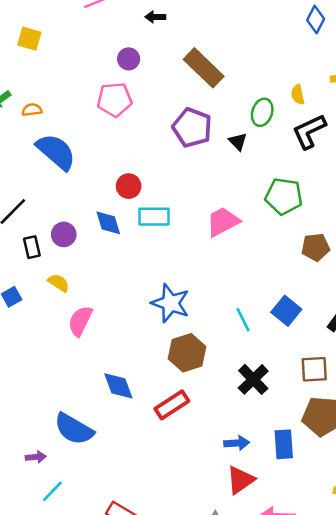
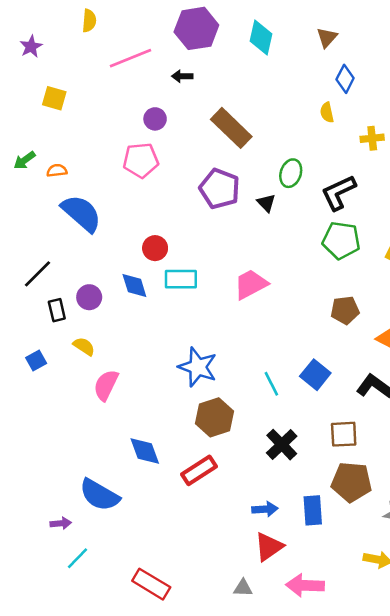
yellow semicircle: (298, 95) -> (327, 112), moved
green pentagon: (284, 196) -> (341, 240), moved

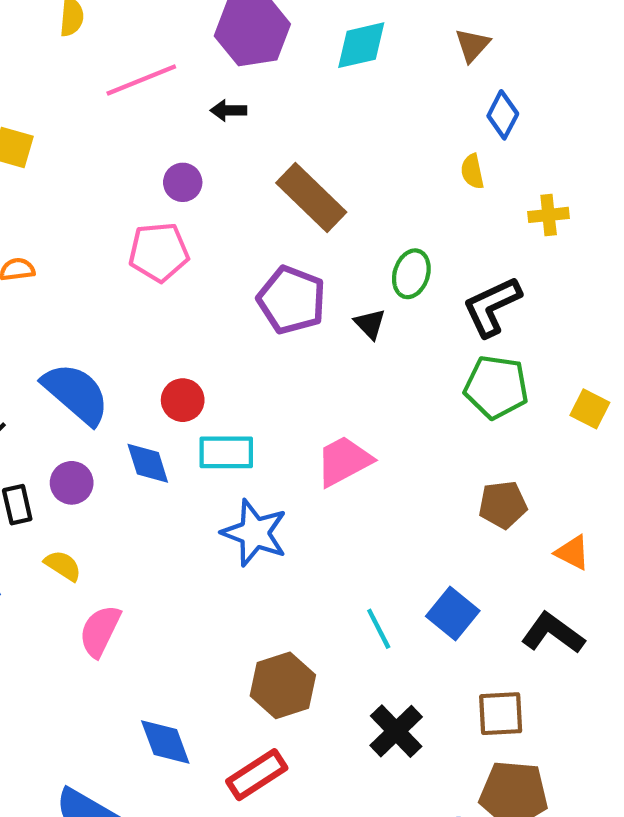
cyan diamond: (261, 37) -> (361, 45), turned 64
blue semicircle: (81, 213) -> (76, 394), moved
blue star: (198, 367) -> (255, 533), moved

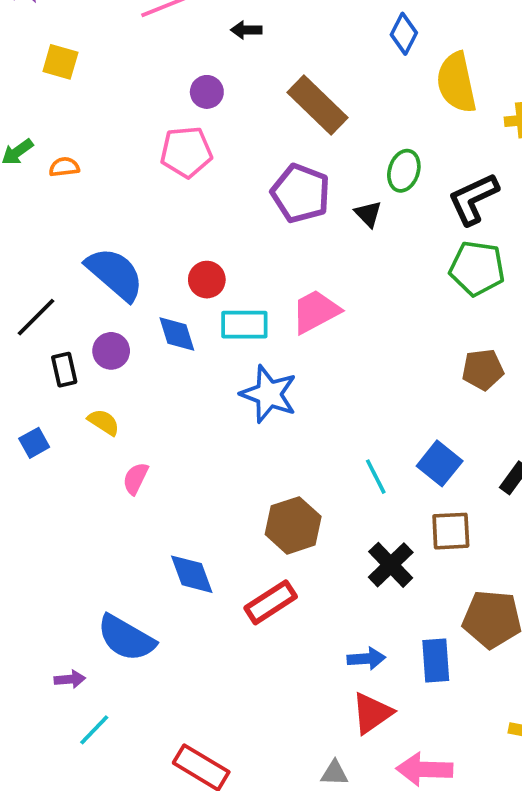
blue diamond: (503, 115) -> (404, 34), moved
yellow semicircle: (472, 171) -> (456, 83), size x2.0
pink trapezoid: (344, 461) -> (316, 311), moved
pink semicircle: (100, 631) -> (136, 478), size x0.7
brown square: (501, 714) -> (451, 531), moved

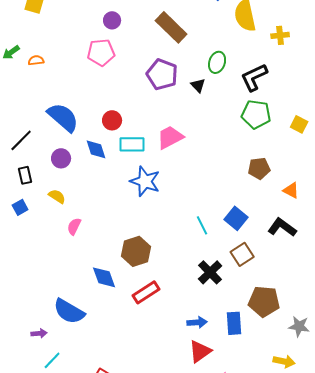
black rectangle: (64, 370) -> (25, 175), moved
brown hexagon: (293, 525) -> (136, 251), moved
brown square: (451, 531) -> (242, 254), turned -30

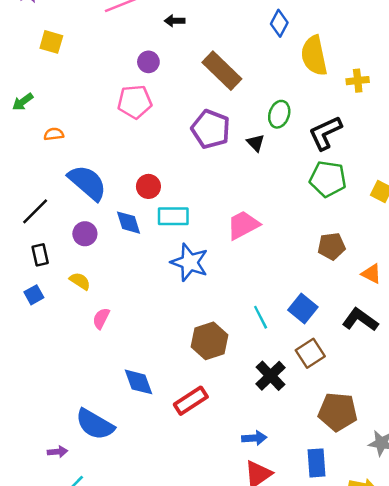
orange semicircle: (36, 60) -> (54, 134), moved
pink trapezoid: (170, 137) -> (243, 225), moved
brown hexagon: (136, 251) -> (209, 341), moved
blue rectangle: (234, 323) -> (317, 463), moved

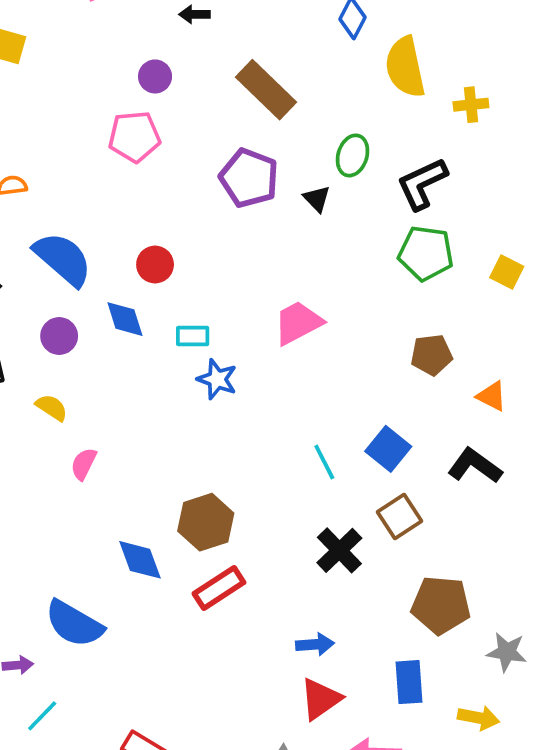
cyan rectangle: (173, 216) -> (193, 336), moved, size x0.7
blue star: (190, 262) -> (217, 379), size x0.7
brown hexagon: (209, 341) -> (206, 522), moved

